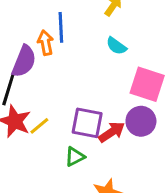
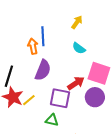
purple semicircle: (24, 61) -> (43, 70), moved
red arrow: (112, 132) -> (76, 83), moved
green triangle: (75, 157) -> (52, 120), turned 40

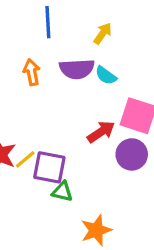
blue line: (43, 36) -> (48, 22), moved
purple semicircle: (43, 70) -> (77, 69), moved, turned 65
purple square: (60, 98) -> (49, 167), moved

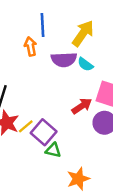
yellow arrow: (103, 33) -> (83, 33), size x1.6
orange arrow: (32, 72) -> (31, 46), moved
purple square: (49, 167) -> (44, 132), turned 30

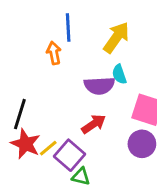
purple semicircle: (64, 60) -> (99, 86), moved
cyan semicircle: (85, 64) -> (119, 74), turned 35
red arrow: (82, 106) -> (94, 124), moved

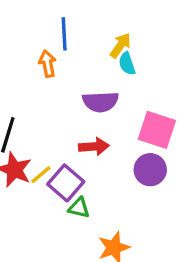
yellow arrow: (116, 37) -> (120, 45), size x0.7
cyan semicircle: (119, 74) -> (127, 64), moved
red arrow: (94, 124) -> (94, 146), turned 30

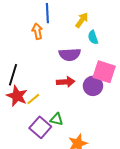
cyan semicircle: (127, 64) -> (93, 37), moved
purple circle: (150, 170) -> (93, 86), moved
purple square: (66, 183) -> (40, 127), moved

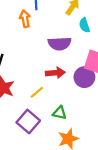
yellow line: (33, 99) -> (37, 92), moved
green triangle: (57, 119) -> (60, 113), moved

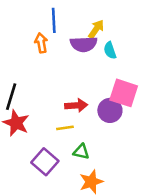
purple semicircle: (60, 44) -> (84, 44), moved
yellow line: (37, 92) -> (65, 128), moved, turned 32

